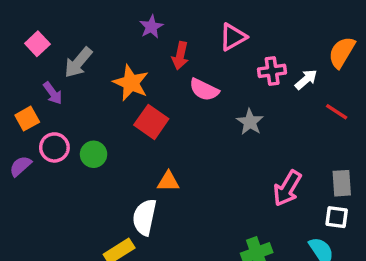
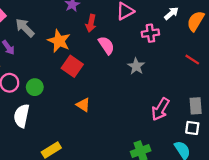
gray arrow: (78, 62) -> (25, 28), turned 95
white arrow: (306, 79) -> (171, 13), moved
pink semicircle: (204, 90) -> (106, 45), turned -150
orange triangle: (168, 181) -> (83, 105), turned 32
white semicircle: (145, 217) -> (22, 116), moved

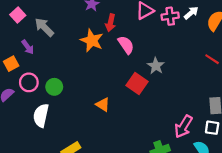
pink cross: (150, 33) -> (170, 16), moved
orange star: (59, 41) -> (92, 40), moved
red square: (72, 66) -> (137, 83), moved
pink arrow: (160, 109) -> (183, 127), moved

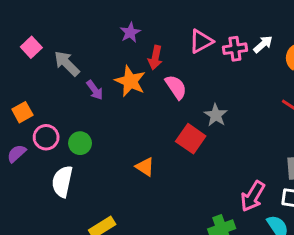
purple arrow: (28, 47) -> (95, 90), moved

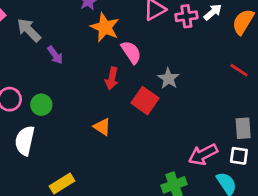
red arrow: (155, 58) -> (112, 78), moved
orange star: (130, 81) -> (105, 27), moved
pink arrow: (253, 196) -> (203, 154), turned 32

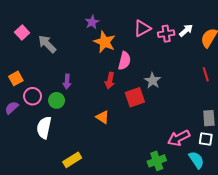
pink semicircle: (131, 52) -> (124, 61), turned 48
purple arrow: (55, 55) -> (67, 82), moved, turned 40
red line: (239, 70) -> (206, 74), turned 40
red square: (145, 101) -> (135, 97), turned 36

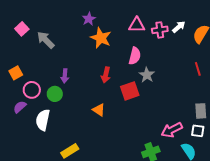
pink triangle: (142, 28) -> (137, 25), turned 30
pink semicircle: (124, 61) -> (135, 56), moved
purple semicircle: (12, 108) -> (20, 107), moved

